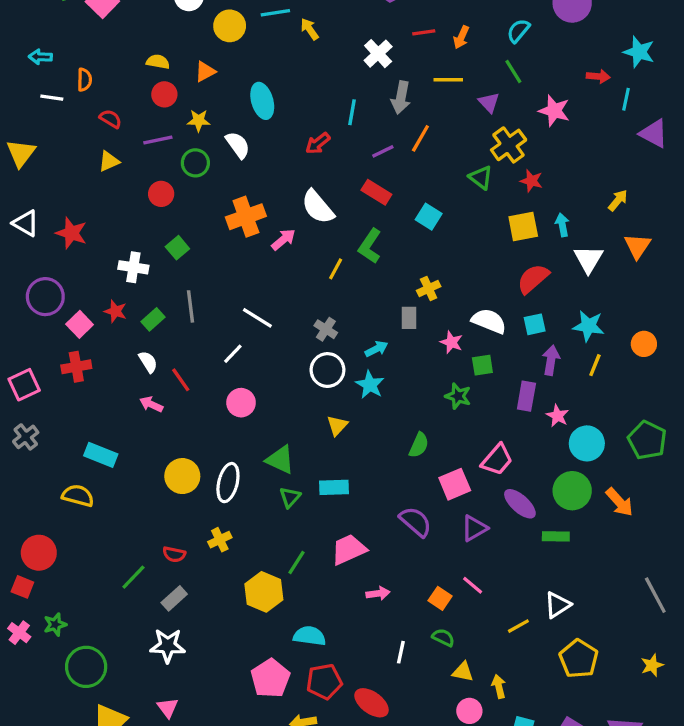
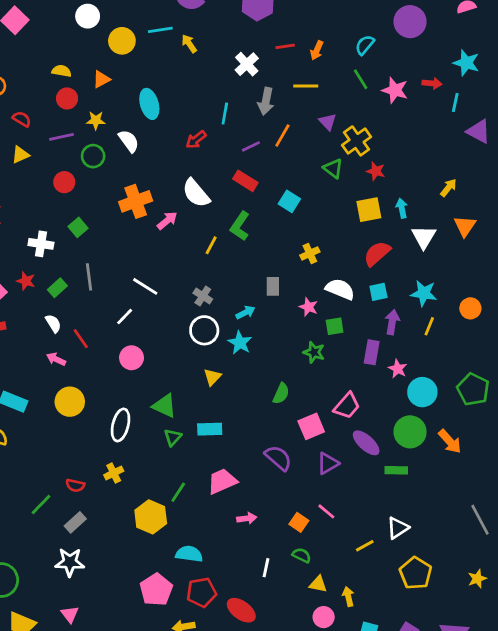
purple triangle: (489, 103) -> (328, 122), moved
pink star: (554, 111) -> (395, 90), moved
yellow cross: (429, 288) -> (310, 253), moved
yellow circle: (182, 476) -> (70, 402), moved

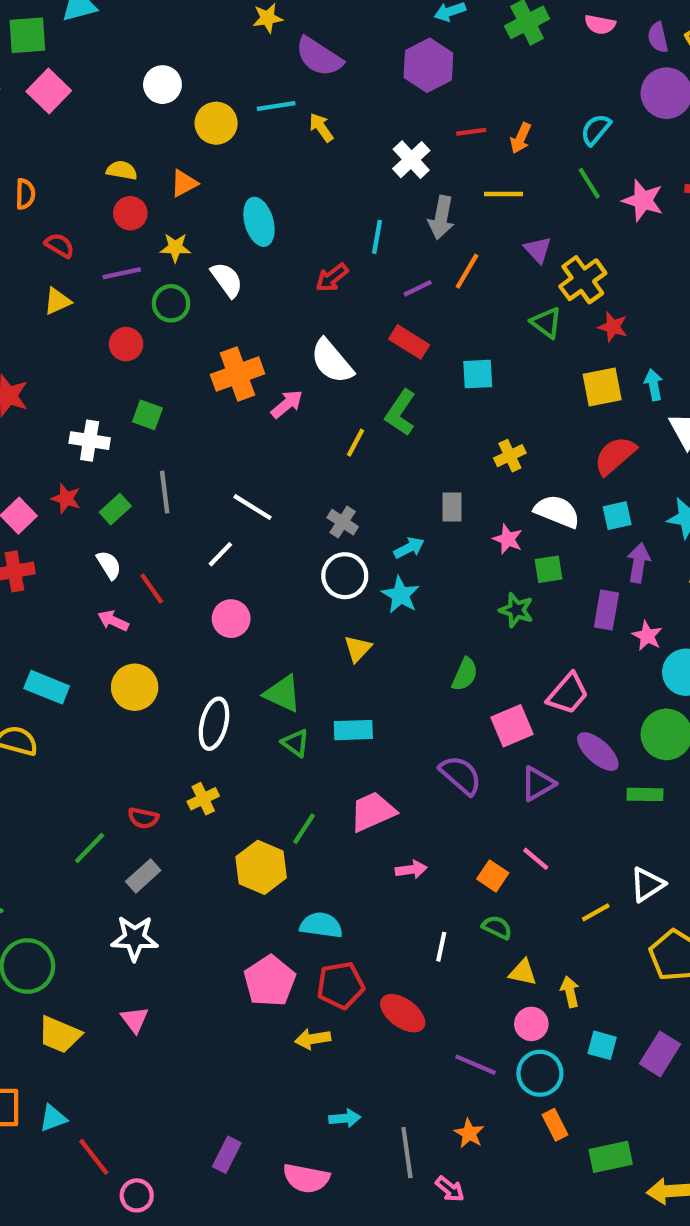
cyan square: (289, 201) -> (478, 374), turned -35
green square: (78, 227) -> (147, 415), turned -30
green triangle: (173, 437) -> (295, 743), turned -36

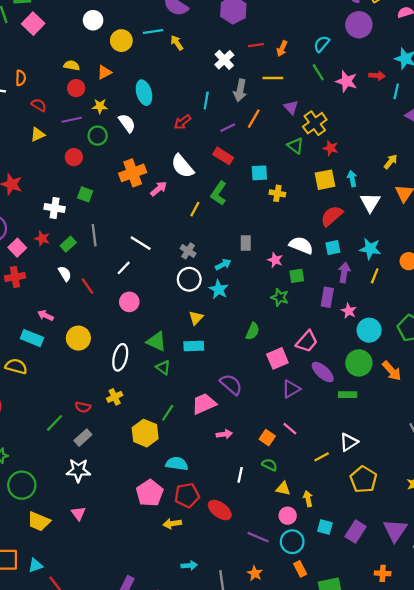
yellow cross: (510, 456) -> (277, 193), moved, turned 35
pink arrow: (113, 621) -> (46, 315), moved
cyan rectangle: (353, 730) -> (194, 346), moved
purple semicircle: (461, 775) -> (231, 384), moved

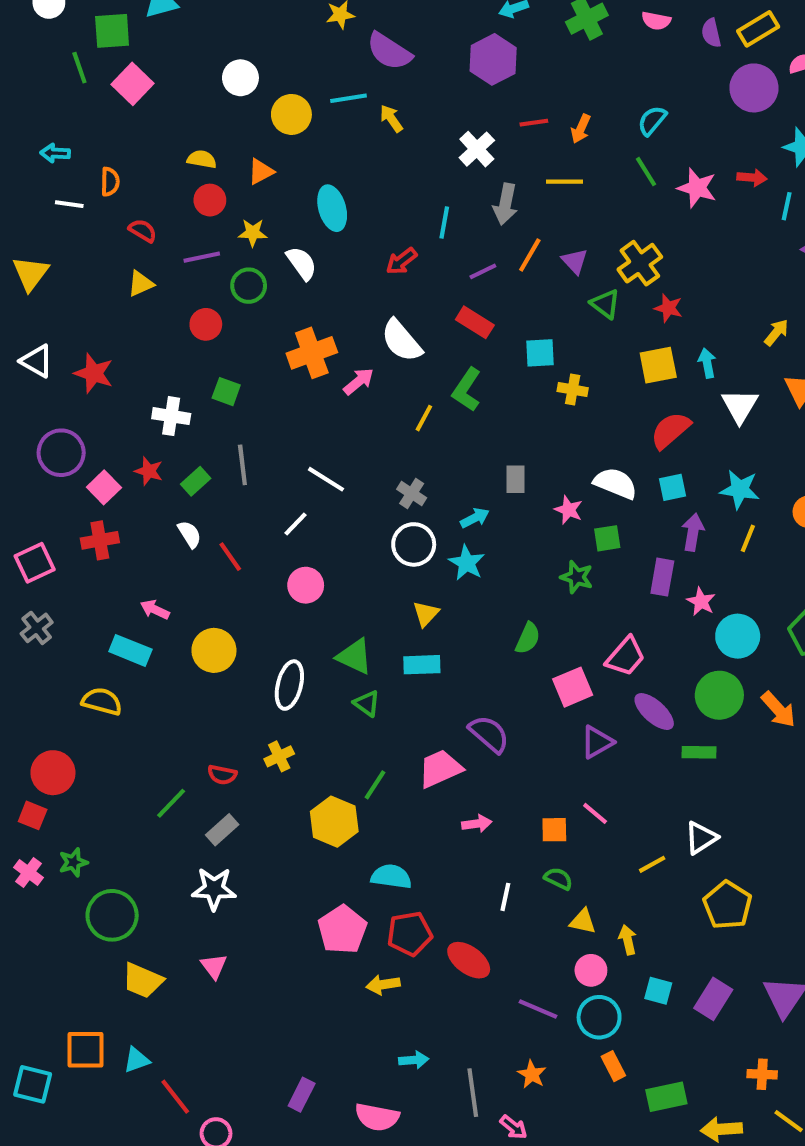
purple circle: (359, 25) -> (754, 88), moved
purple triangle: (291, 107) -> (575, 261), moved
orange square: (267, 438) -> (554, 830), turned -35

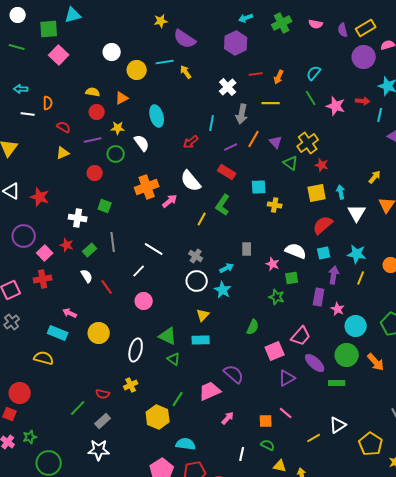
green line: (79, 68) -> (17, 47), moved, turned -56
pink arrow: (477, 824) -> (228, 418), turned -40
yellow pentagon: (727, 905) -> (371, 444), moved

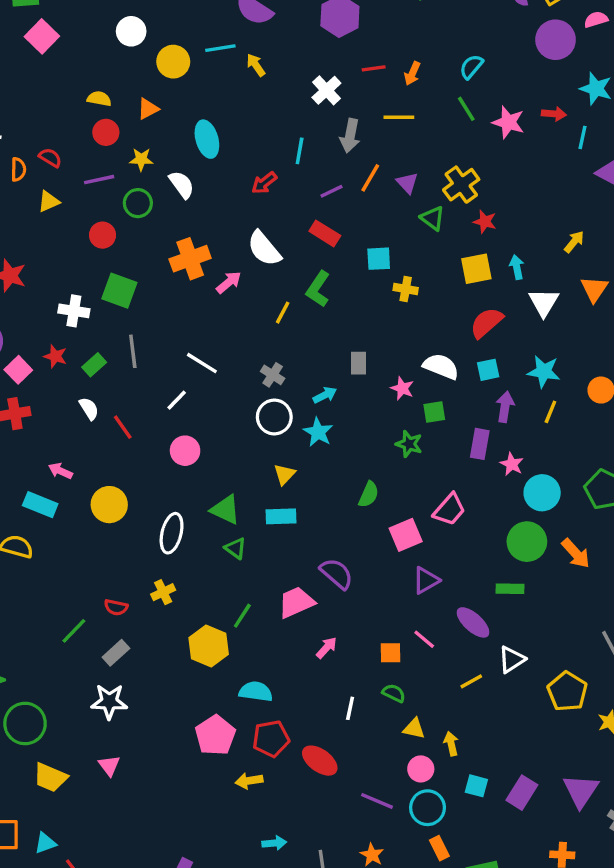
orange semicircle: (48, 103) -> (18, 169), moved
green square: (105, 206) -> (119, 291), size x1.5
purple ellipse: (315, 363) -> (473, 622), moved

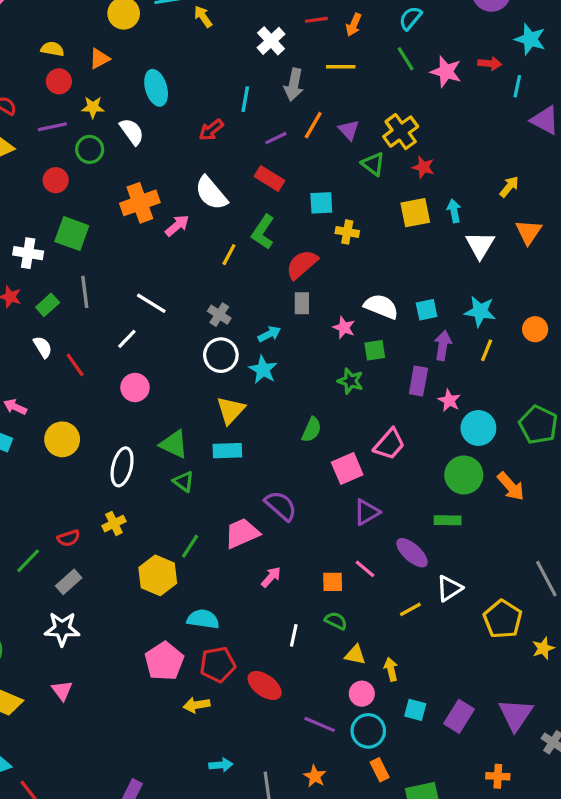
red semicircle: (486, 323) -> (302, 264), moved
yellow triangle: (284, 474) -> (231, 410), size x1.4
red semicircle: (116, 607) -> (69, 538), turned -30

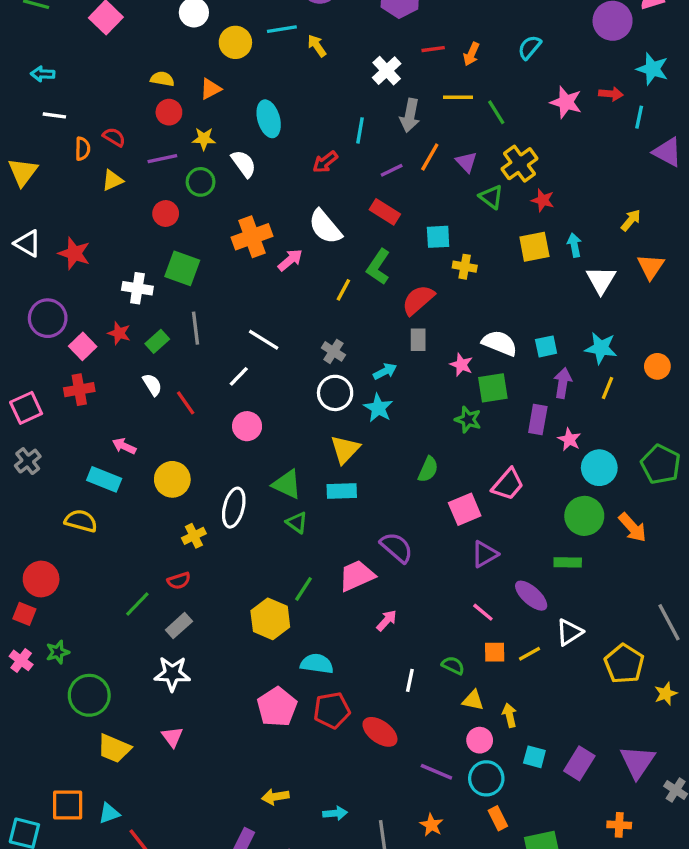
green line: (406, 59) -> (496, 112), moved
green square: (375, 350) -> (493, 388), size x1.4
yellow cross: (114, 524) -> (194, 536), moved
orange square: (333, 582) -> (495, 652), moved
yellow arrow: (197, 705) -> (275, 797), moved

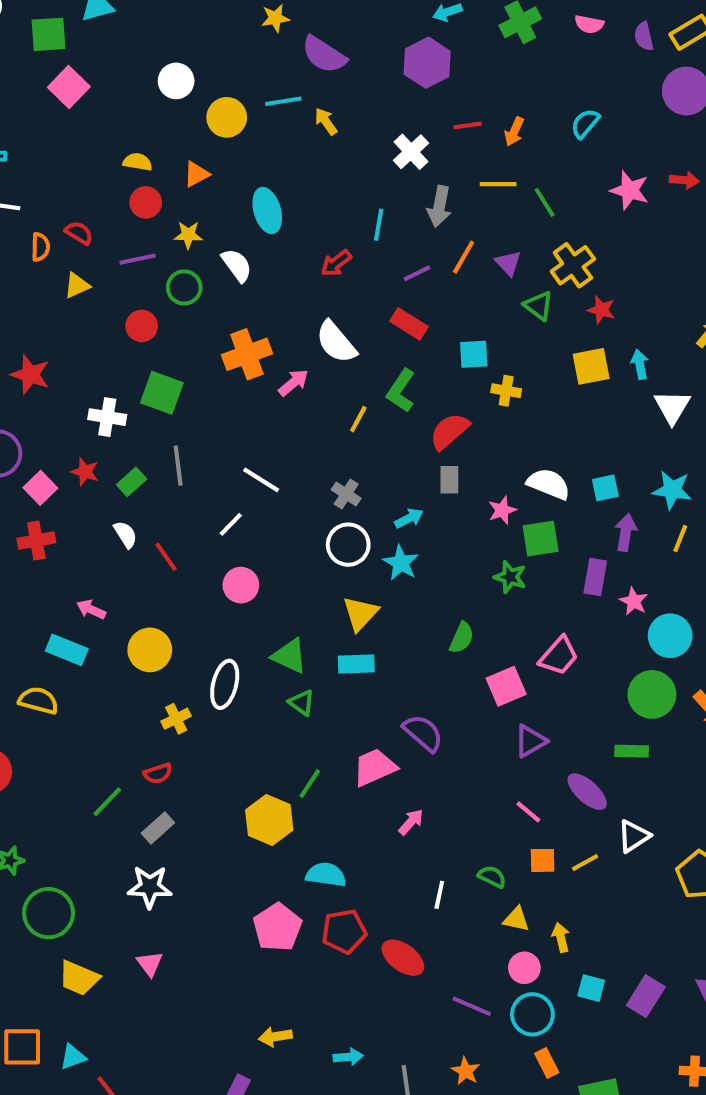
pink star: (461, 365) -> (502, 510), turned 30

